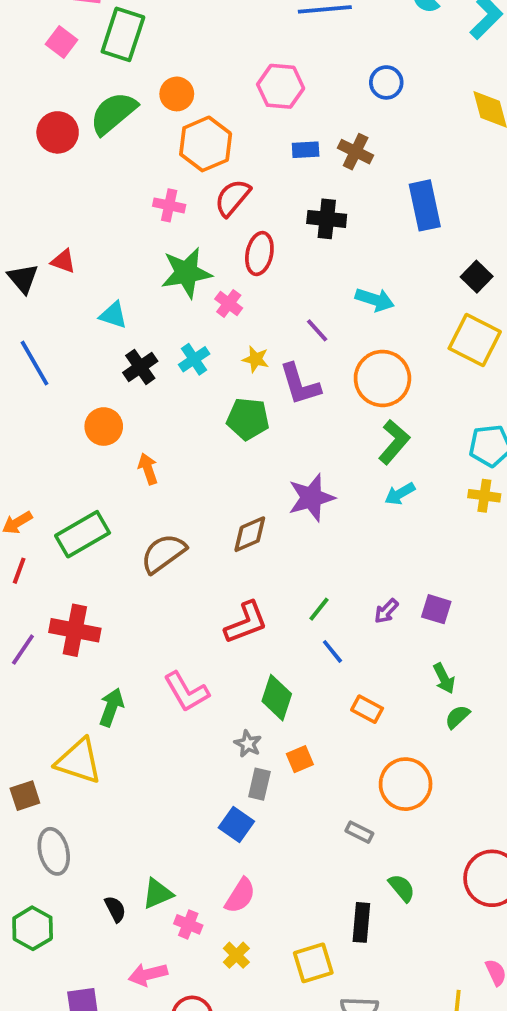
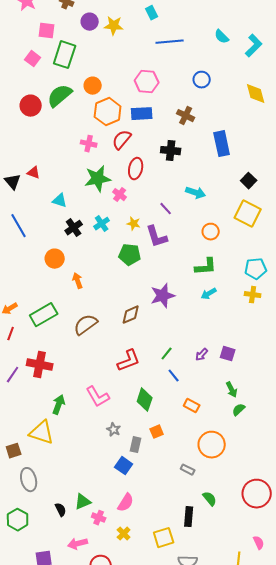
blue rectangle: (306, 150) -> (142, 114), moved, size x1.5
orange circle: (382, 378) -> (211, 232), moved, size x0.6
green L-shape: (394, 442) -> (206, 267), turned 45
gray star: (248, 744) -> (114, 430), moved

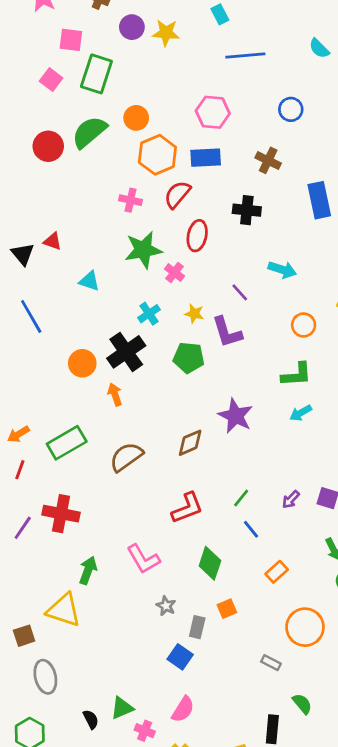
black cross: (74, 228) -> (126, 352), moved, size x1.5
purple star: (163, 296) -> (235, 416), turned -30
orange rectangle: (192, 406) -> (277, 572), turned -70

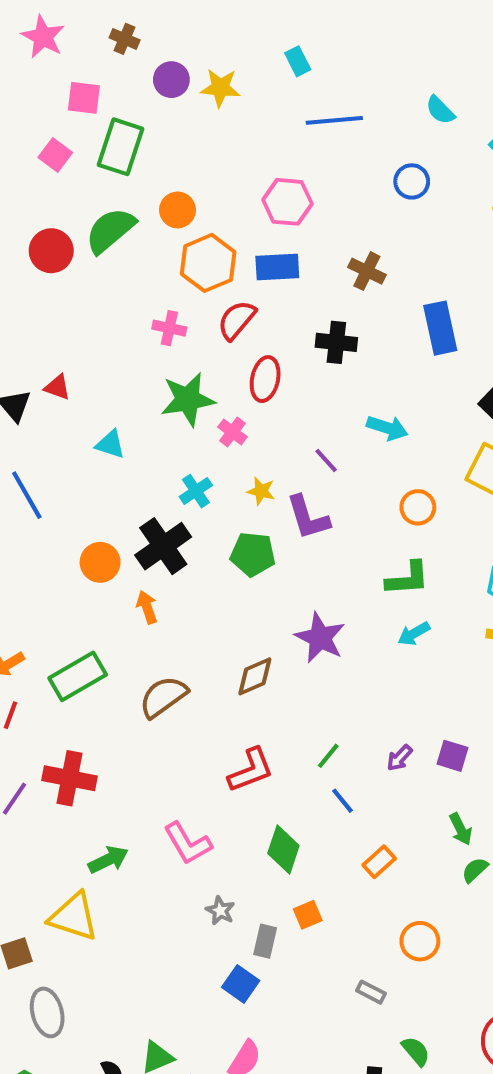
blue circle: (291, 109) -> (412, 181), moved
green arrow: (88, 570) -> (108, 860), turned 44
orange circle: (305, 627) -> (420, 941), size x0.7

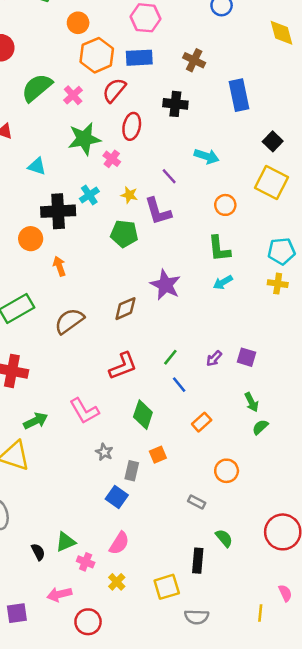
green semicircle: (110, 230) -> (37, 88), moved
pink cross: (169, 328) -> (73, 95), turned 36
black cross: (163, 546) -> (58, 211), moved, turned 32
green L-shape: (408, 579) -> (219, 249), turned 88

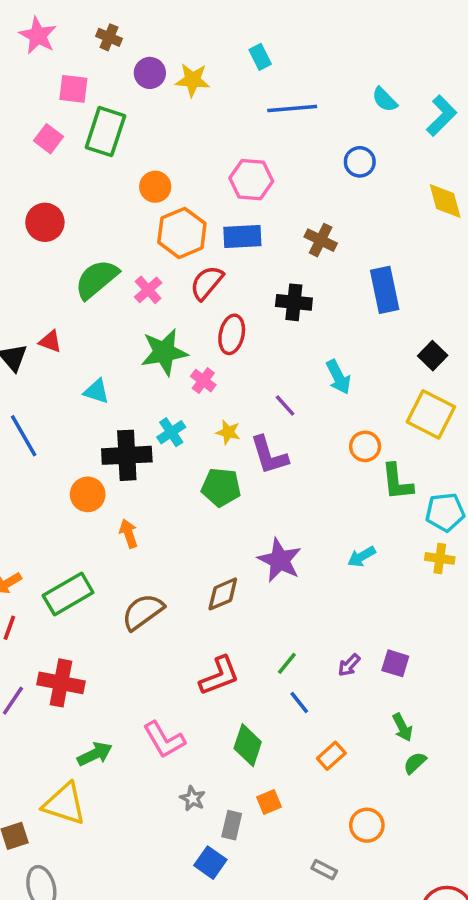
cyan arrow: (207, 156) -> (338, 377), turned 45
green L-shape: (219, 249) -> (397, 482), moved

